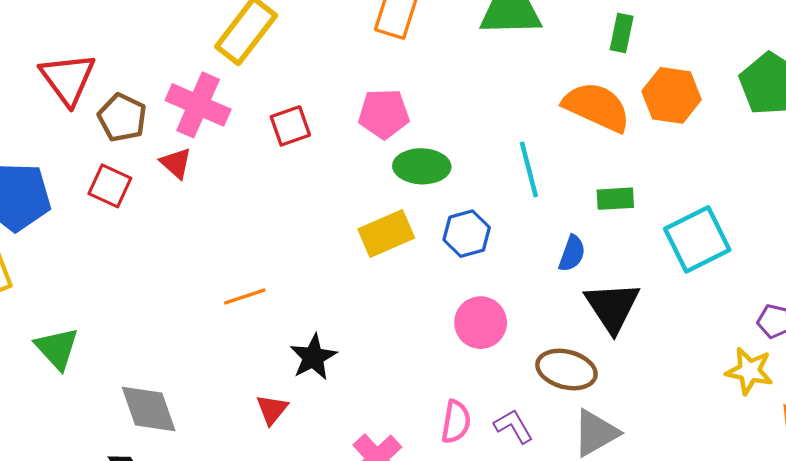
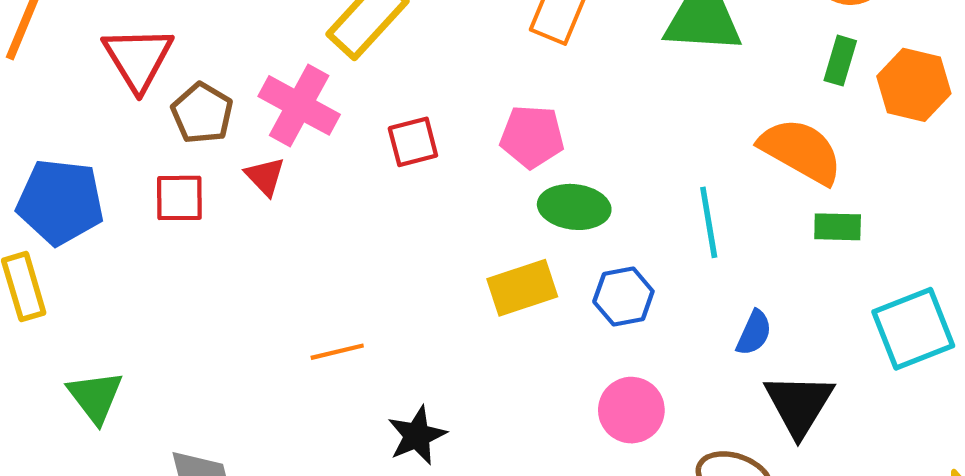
orange hexagon: (672, 95) -> (914, 85), moved
red square: (110, 186) -> (179, 198), turned -30
green rectangle: (615, 199) -> (838, 227), moved

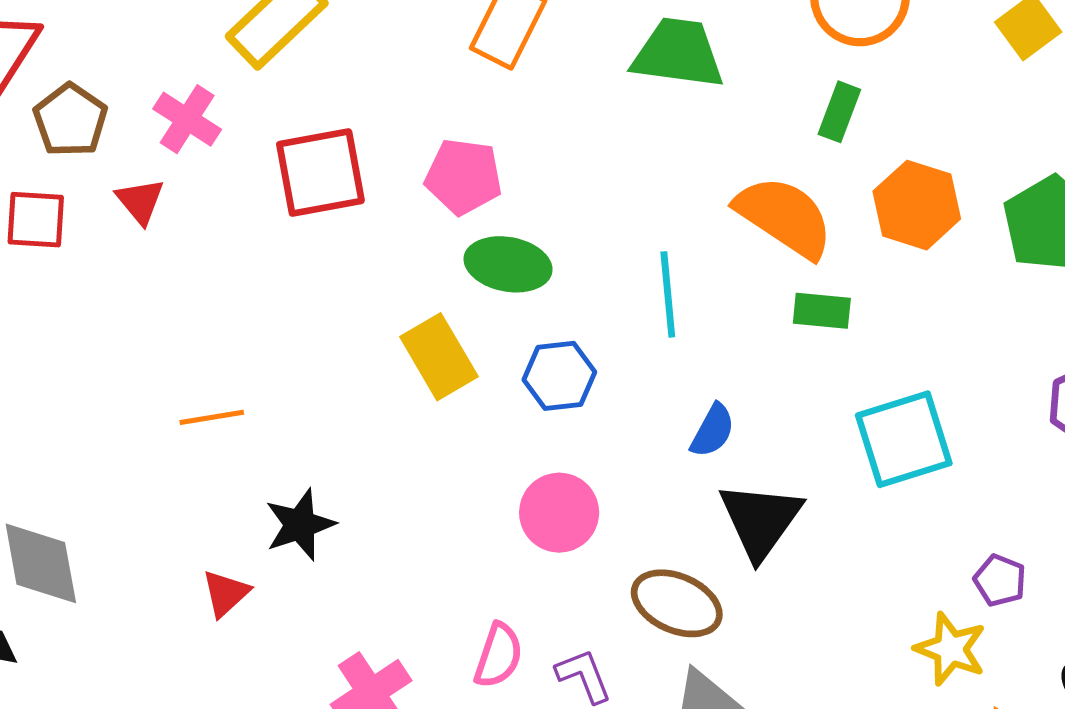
orange hexagon: (914, 85) -> (917, 205), moved
pink cross: (299, 105) -> (187, 119), size x0.7
red square: (413, 142) -> (320, 173), size x1.5
yellow rectangle: (522, 288) -> (439, 357), turned 74

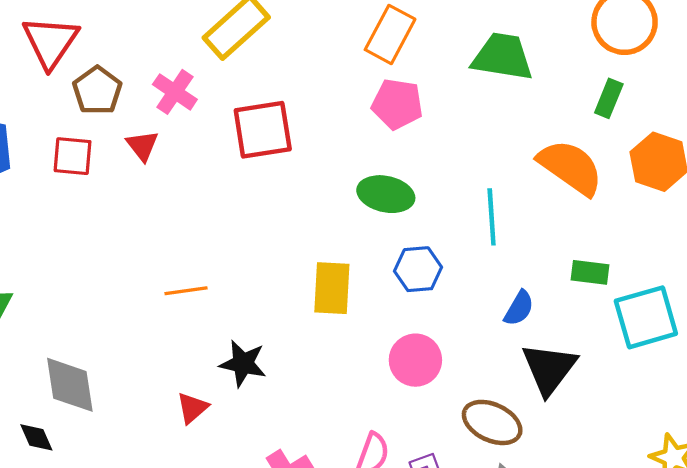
pink pentagon: (464, 177) -> (397, 104), moved
green rectangle: (822, 311) -> (590, 272), moved
yellow rectangle: (439, 357) -> (332, 288), moved, turned 32
black star: (300, 525) -> (243, 364), turned 30

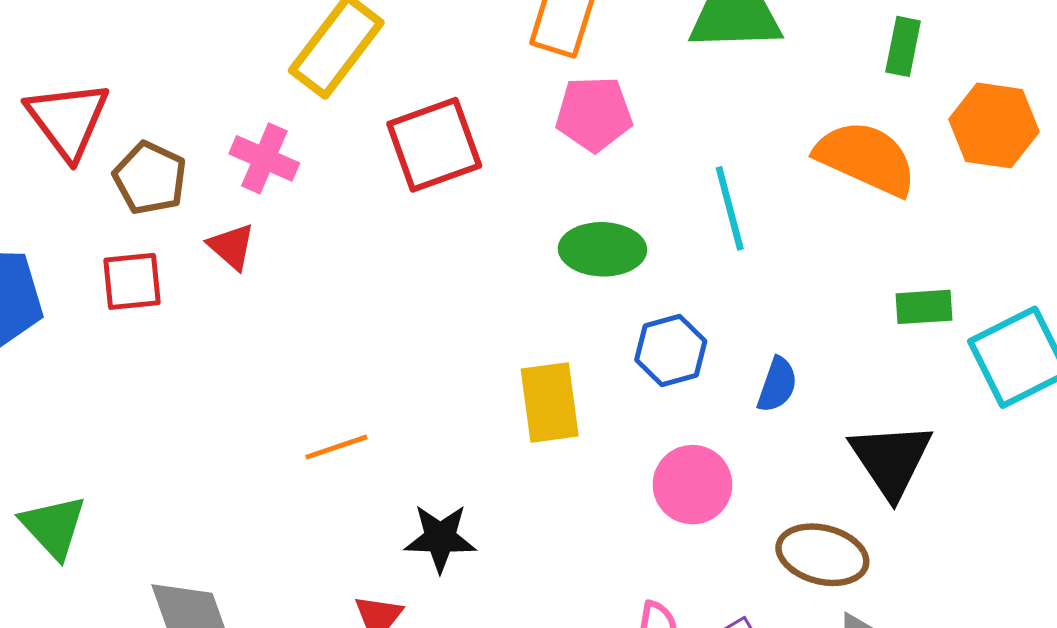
red square: (263, 130) -> (434, 145), moved
cyan line: (492, 217) -> (730, 208), moved
blue semicircle: (519, 308) -> (777, 385), moved

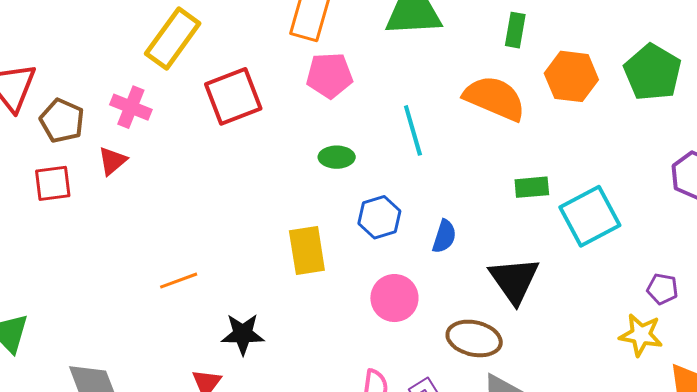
red triangle: (232, 246) -> (112, 161), turned 40
green ellipse: (602, 249) -> (337, 157), size x0.7

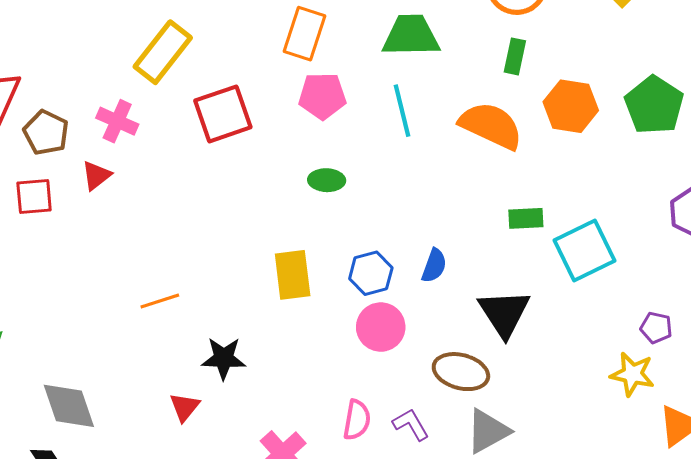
cyan line: (413, 130) -> (402, 111), moved
blue hexagon: (379, 217) -> (371, 273), moved

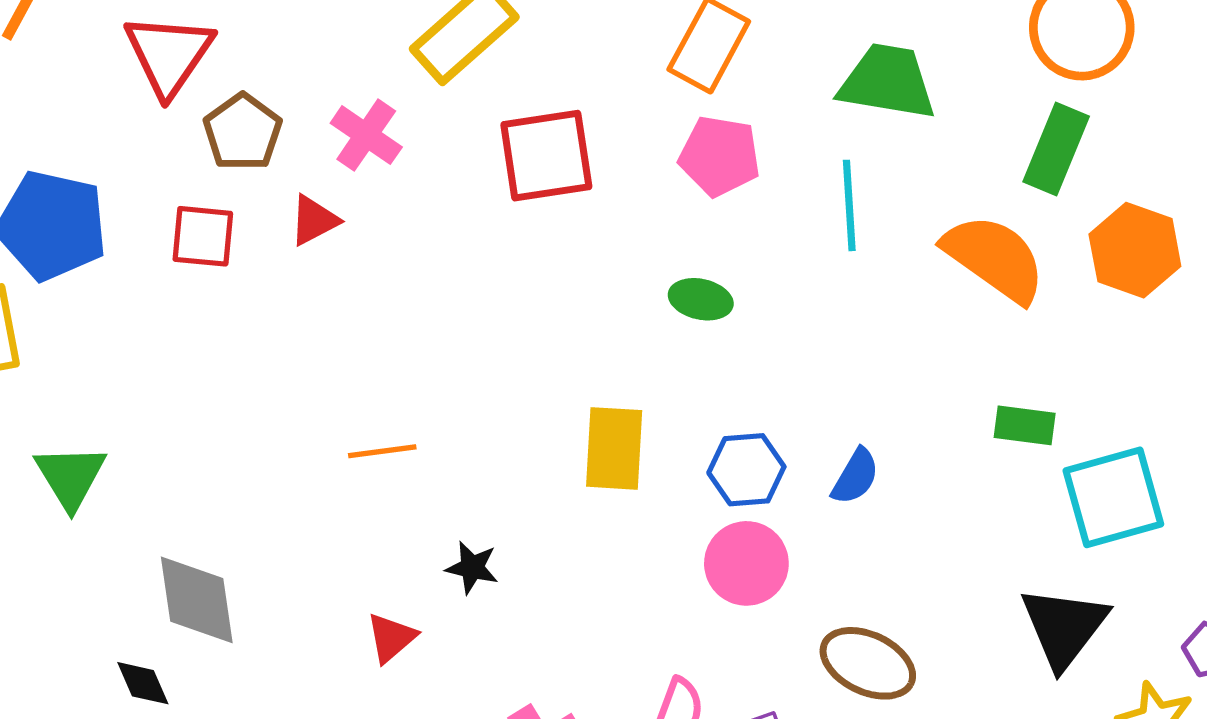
green rectangle: (515, 56) -> (1056, 149), size x1.4
black triangle: (504, 313) -> (1064, 627), moved
black star: (224, 358) -> (472, 568), size x0.7

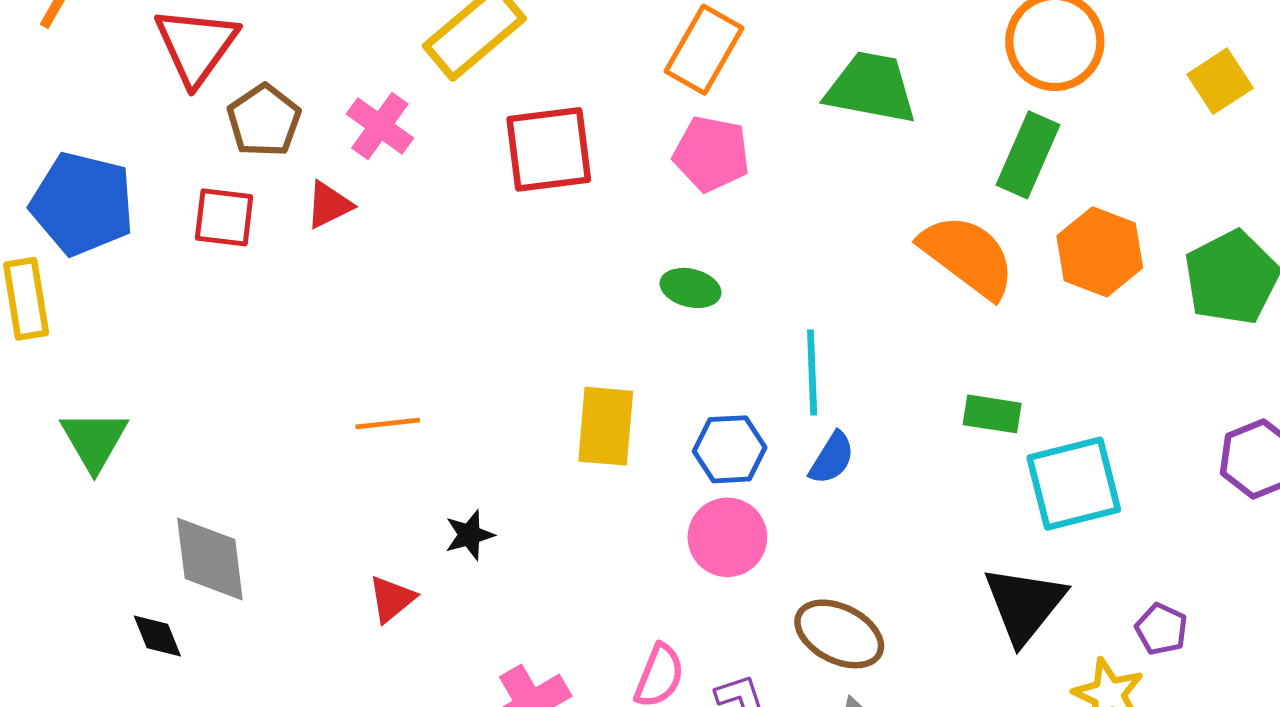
cyan line: (849, 205) -> (812, 372), moved
black star: (472, 568) -> (469, 535), turned -30

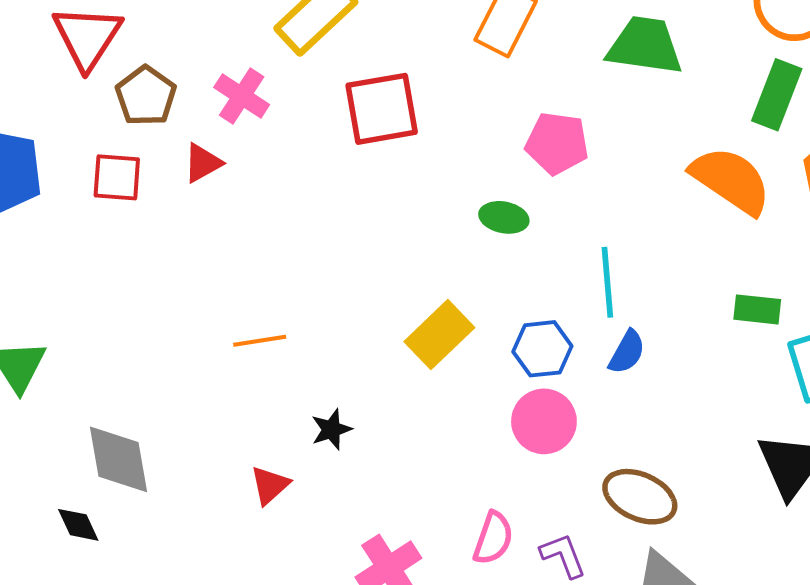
pink pentagon: (711, 154) -> (557, 143), moved
yellow rectangle: (606, 426) -> (439, 335), turned 44

